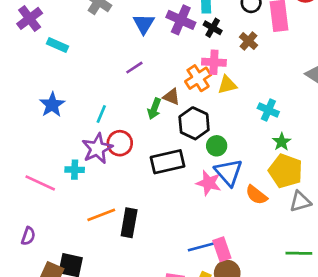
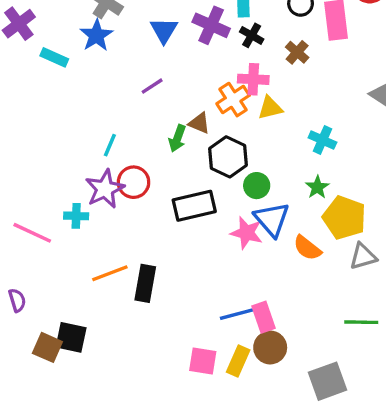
blue star: (52, 105) -> (96, 35), moved
green star: (282, 142) -> (317, 187), moved
purple semicircle: (28, 236) -> (17, 300), turned -36

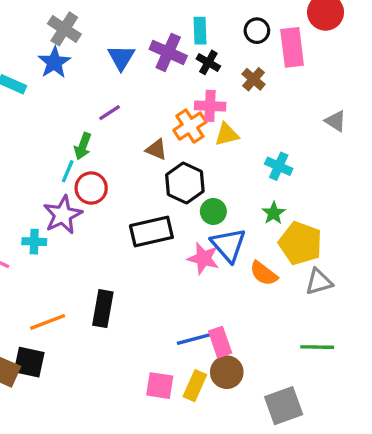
green arrow: (177, 138) -> (83, 146), moved
red circle: (134, 182) -> (91, 188), moved
orange line: (110, 273) -> (48, 322), moved

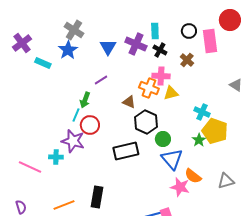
orange cross: (190, 126) -> (149, 88), turned -36
purple star: (63, 215) -> (73, 141), turned -30
yellow pentagon: (300, 243) -> (215, 131), moved
pink star: (203, 258) -> (180, 187), moved

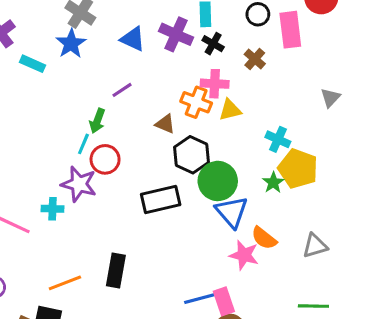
blue triangle: (108, 47) -> (133, 39), turned -36
gray triangle: (236, 85) -> (330, 98), turned 40
green circle: (163, 139) -> (218, 181), size x1.6

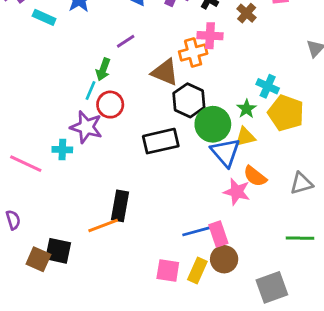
orange cross: (196, 102) -> (193, 53), turned -36
yellow triangle: (230, 110) -> (245, 137), moved
brown triangle: (165, 124) -> (165, 72), size x1.5
green star: (273, 183) -> (247, 109), moved
orange line: (65, 283) -> (103, 225), moved

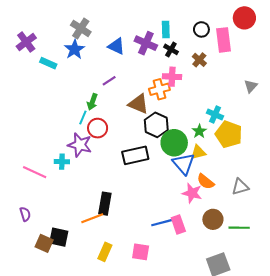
brown circle: (224, 259) -> (213, 219), moved
yellow rectangle: (197, 270) -> (105, 252), moved

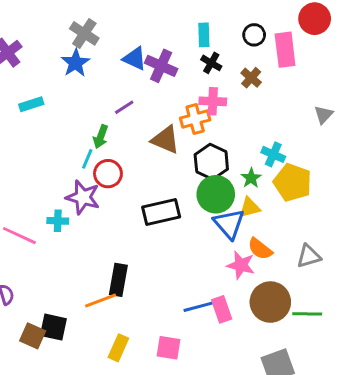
purple cross: (146, 43) -> (161, 66), moved
cyan rectangle: (48, 63) -> (31, 104), moved, turned -42
black hexagon: (156, 125) -> (211, 162), moved
brown circle: (213, 219) -> (270, 302), size x1.4

